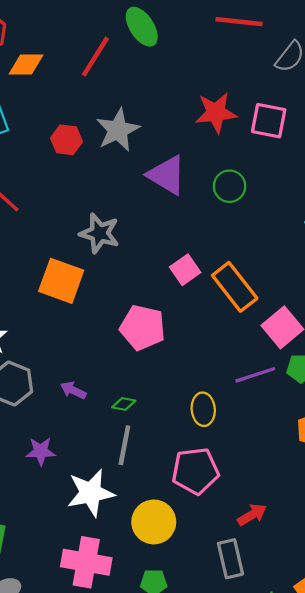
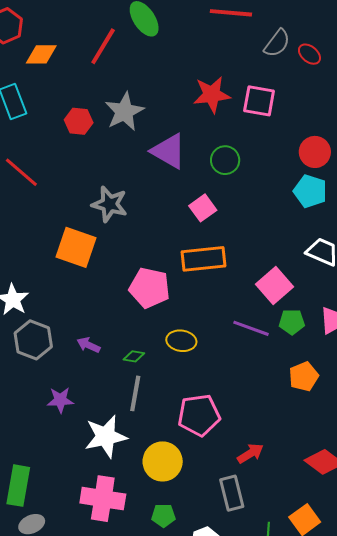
pink square: (185, 270) -> (203, 208), moved
orange rectangle: (235, 287) -> (204, 259), moved, turned -57
purple line: (255, 375) -> (251, 328), turned 39
yellow ellipse: (203, 409) -> (181, 341), moved, turned -76

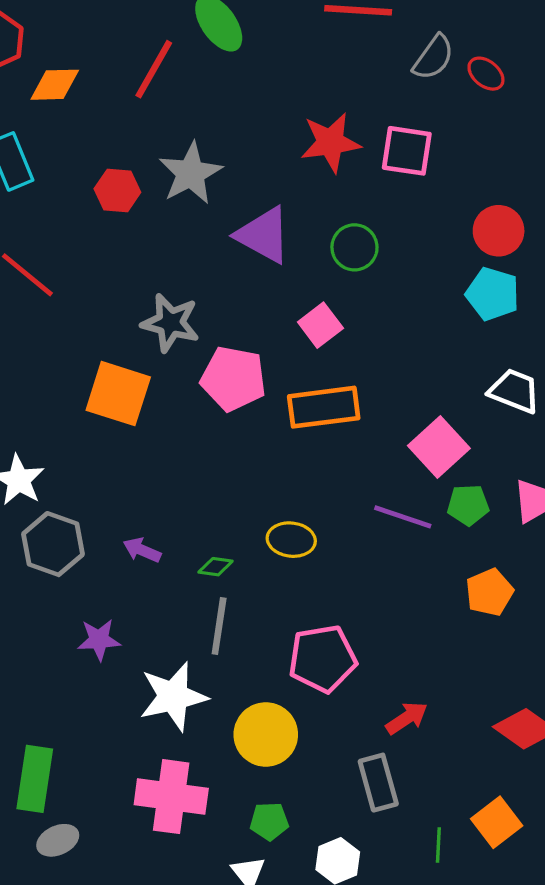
pink pentagon: (150, 288) -> (233, 379), moved

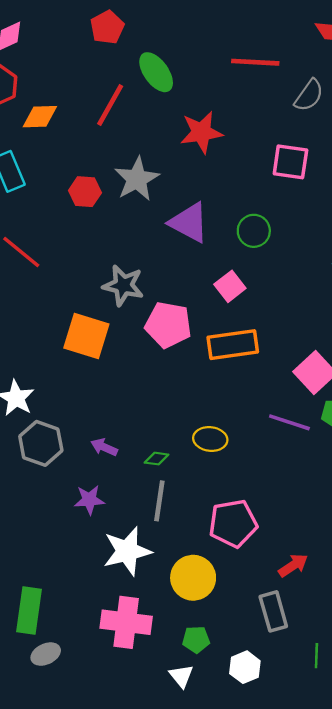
red star: (331, 142) -> (201, 132), moved
purple star: (99, 640) -> (89, 500), moved

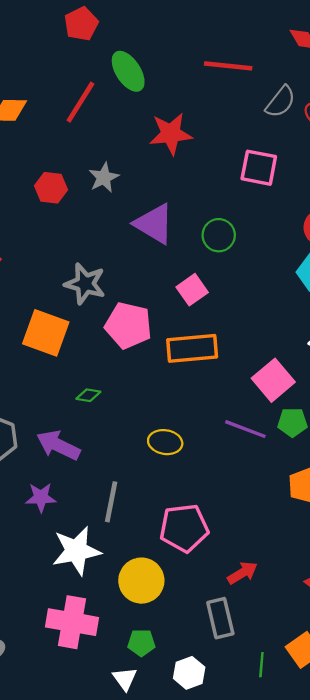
gray star: (137, 179) -> (104, 178), size x0.7
purple arrow: (104, 447) -> (58, 445), size x1.6
green diamond: (157, 459) -> (88, 395), moved

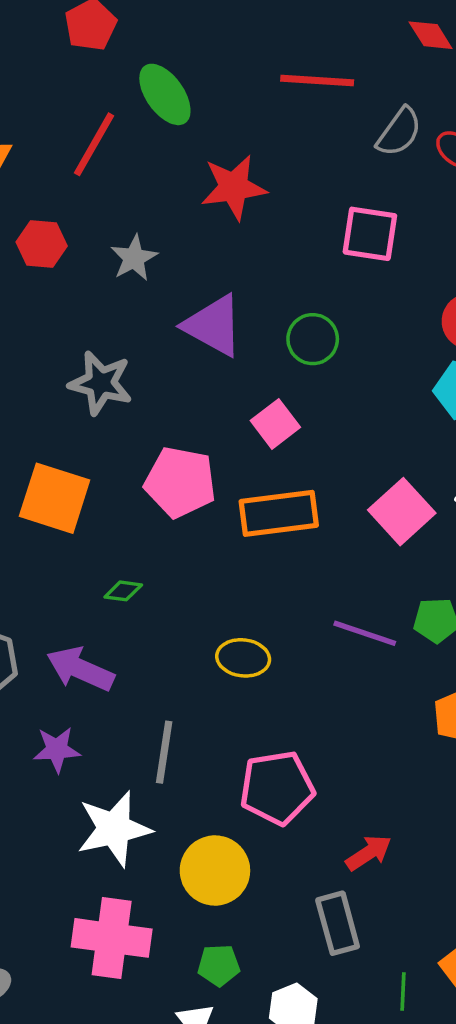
red hexagon: (51, 188) -> (42, 244), moved
gray star: (85, 284) -> (101, 383), moved
pink square: (273, 380) -> (402, 512), moved

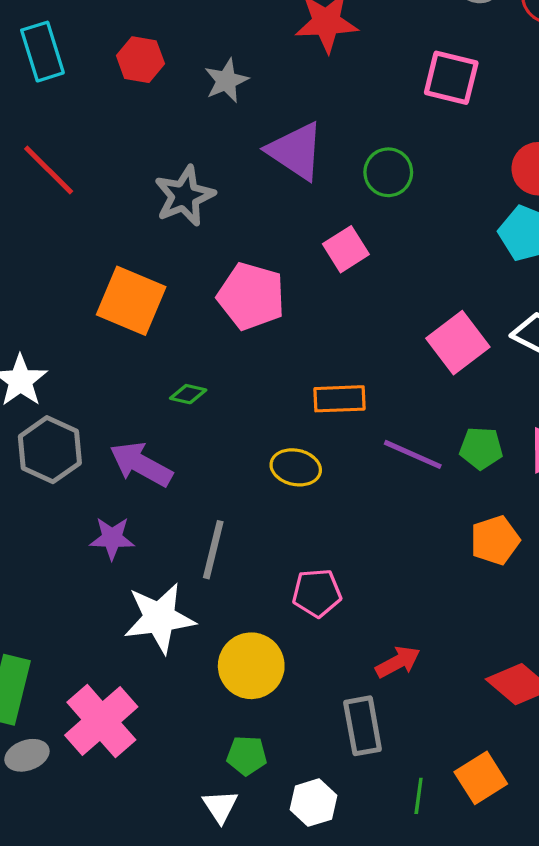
gray star: (101, 383) -> (184, 196), turned 30
orange rectangle: (279, 513) -> (340, 399), moved, size x0.7
pink pentagon: (277, 788) -> (317, 593), size x0.7
pink cross: (112, 938) -> (101, 721), moved, turned 36

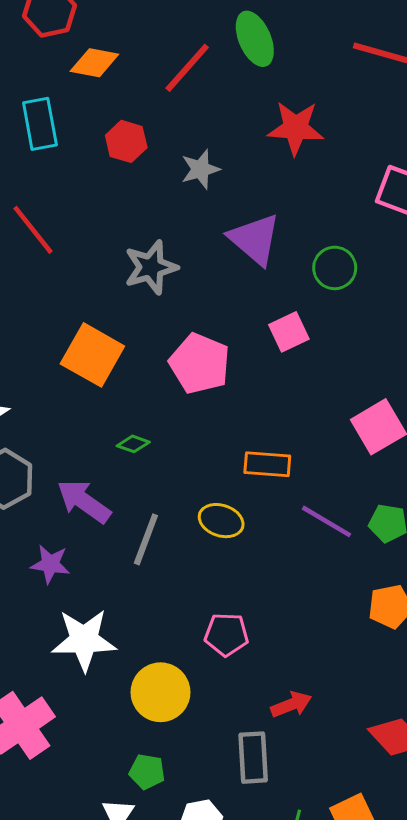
gray line: (213, 550) -> (146, 539), moved

